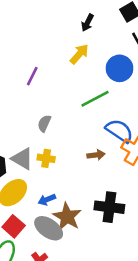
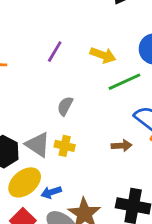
yellow arrow: (79, 54) -> (103, 55), moved, turned 65
blue arrow: (47, 200) -> (51, 192), moved

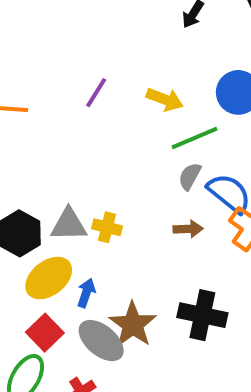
gray semicircle: (65, 106) -> (190, 176), moved
gray triangle: (38, 145) -> (69, 225), turned -36
blue arrow: (51, 192) -> (86, 293), turned 126

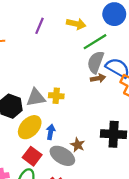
gray semicircle: (190, 176) -> (96, 62), size x1.5
brown arrow: (188, 229) -> (98, 78), moved
brown star: (133, 324) -> (78, 145), size x0.6

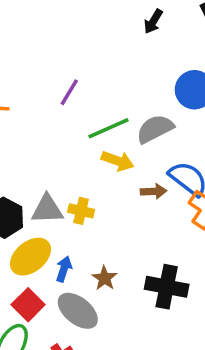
yellow arrow: (76, 24) -> (118, 161), moved
green line: (95, 42) -> (108, 128), moved
gray semicircle: (96, 62) -> (155, 129), moved, turned 35
brown star: (78, 145) -> (104, 278), moved

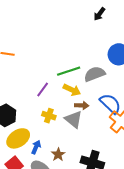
purple line: (69, 92) -> (43, 89), moved
brown arrow: (154, 191) -> (82, 105), moved
gray triangle: (47, 209) -> (74, 119), moved, turned 36

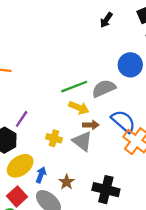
purple line: (43, 89) -> (22, 119), moved

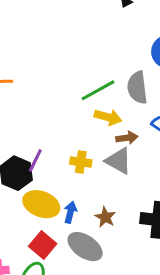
gray semicircle: (104, 88) -> (137, 88), turned -65
purple line: (22, 119) -> (35, 160), moved
yellow ellipse: (20, 166) -> (41, 204), turned 65

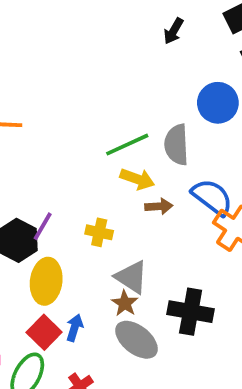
gray triangle: (119, 161) -> (131, 277), moved
yellow ellipse: (41, 204) -> (46, 281), turned 72
blue arrow: (70, 212) -> (75, 328), moved
gray ellipse: (85, 247) -> (136, 340), moved

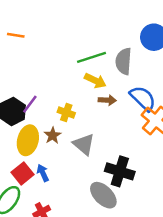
brown star: (125, 303) -> (53, 135), moved
blue arrow: (75, 328) -> (43, 173), turned -49
gray ellipse: (136, 340) -> (103, 195), moved

